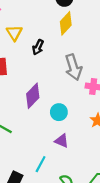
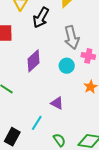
black arrow: (38, 47) -> (41, 18), size x1.5
cyan circle: (59, 112) -> (67, 66), moved

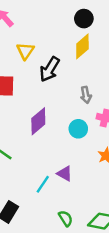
gray arrow: (72, 37) -> (86, 95), size x0.6
cyan line: (37, 123) -> (43, 184), moved

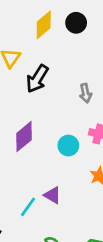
yellow diamond: (82, 46) -> (44, 25), moved
gray arrow: (86, 95) -> (86, 93), moved

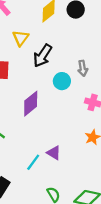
cyan circle: (68, 146) -> (62, 81), moved

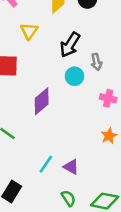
black arrow: (43, 56) -> (70, 45), moved
purple triangle: (54, 153) -> (71, 167), moved

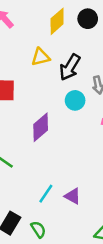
yellow triangle: (29, 31) -> (41, 57), moved, turned 42
green semicircle: (68, 198) -> (38, 229), moved

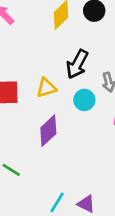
yellow triangle: (41, 57) -> (46, 88), moved

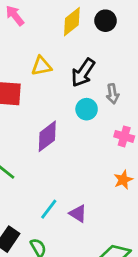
yellow triangle: (46, 88) -> (41, 66), moved

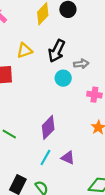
gray arrow: (113, 94) -> (81, 64), turned -80
purple diamond: (47, 136) -> (48, 127), moved

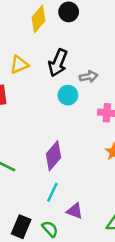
purple triangle: (68, 158) -> (75, 211), moved

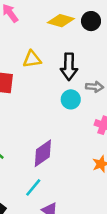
yellow diamond: (38, 19) -> (61, 21), turned 52
black arrow: (58, 63) -> (69, 67), turned -36

